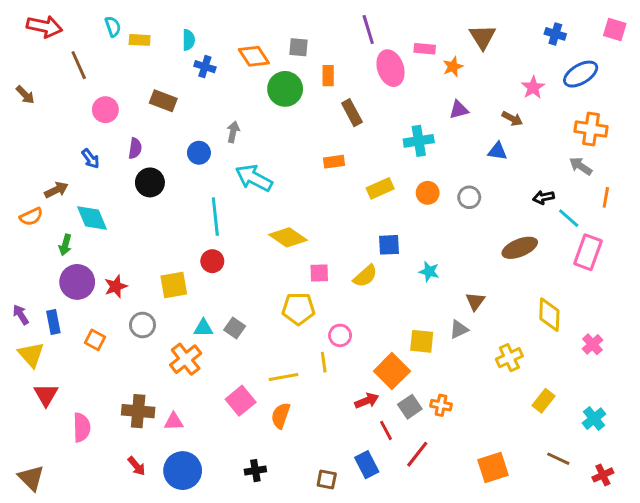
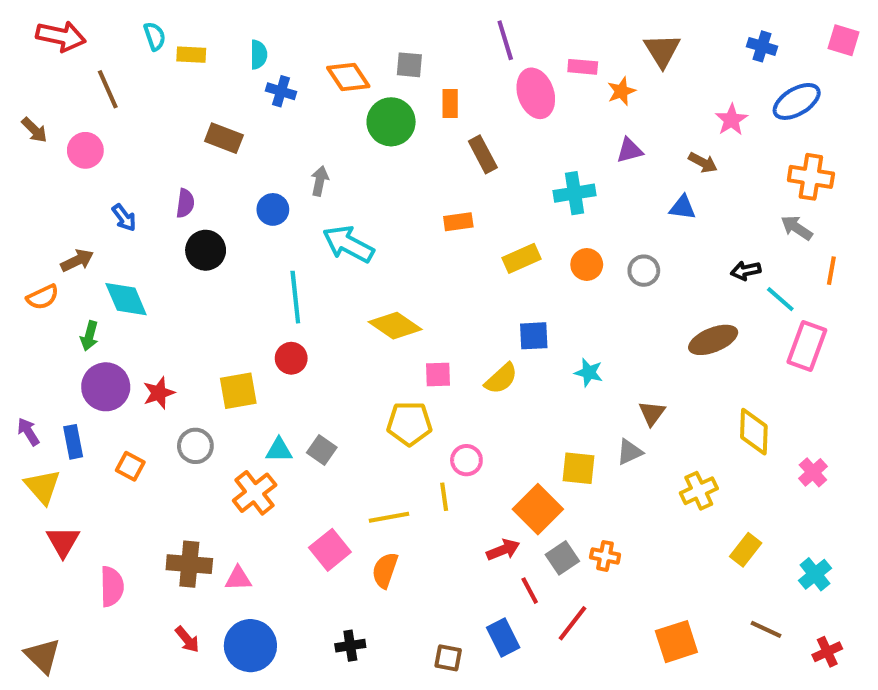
pink circle: (105, 110) -> (85, 150), moved

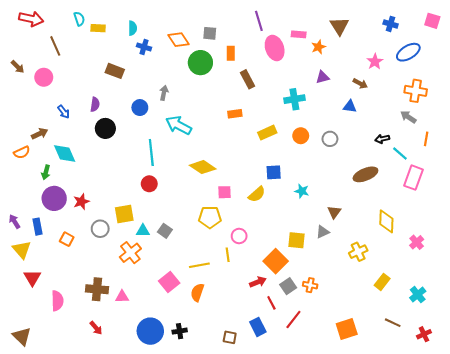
yellow square: (238, 391) -> (124, 214), moved
blue circle: (250, 646) -> (150, 331), moved

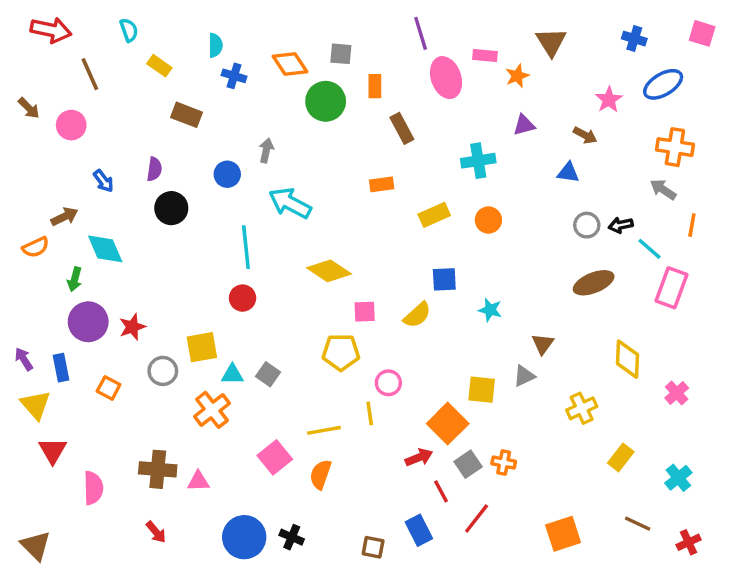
yellow rectangle: (98, 28) -> (159, 66), moved, turned 32
gray circle: (330, 139) -> (587, 225), moved
black cross: (180, 331) -> (292, 537), turned 32

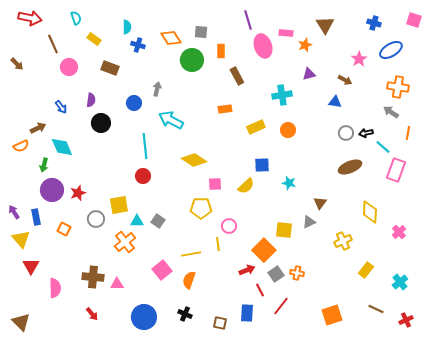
pink circle: (71, 125) -> (69, 67), moved
blue rectangle: (419, 530) -> (247, 313), turned 30
black cross: (292, 537) -> (185, 314), moved

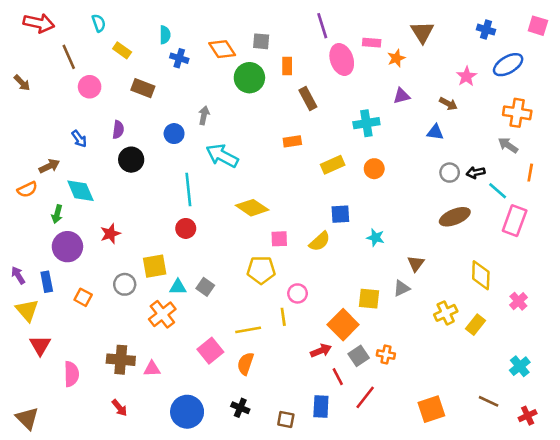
red star: (78, 193) -> (110, 234), moved
yellow rectangle: (366, 270) -> (476, 325), moved

